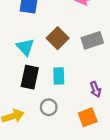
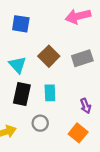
orange square: (88, 117) -> (78, 133), turned -30

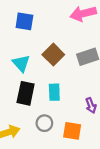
orange square: (78, 133) -> (72, 131), moved, turned -30

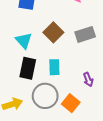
gray circle: (44, 123) -> (45, 96), size x1.6
orange square: (72, 131) -> (71, 103), turned 30

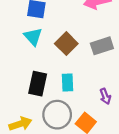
cyan triangle: (24, 41) -> (33, 37), moved

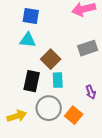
cyan triangle: (33, 37) -> (28, 40), turned -42
brown square: (66, 44) -> (51, 59), moved

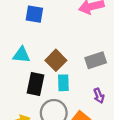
cyan triangle: (28, 40) -> (21, 55), moved
gray rectangle: (88, 48) -> (96, 60), moved

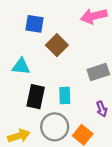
brown square: (56, 60) -> (57, 45), moved

